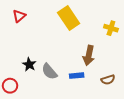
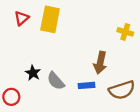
yellow rectangle: (69, 18) -> (50, 19), moved, turned 45
brown semicircle: (108, 80) -> (122, 90), size x1.6

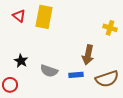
red triangle: (22, 18) -> (19, 16), turned -40
black star: (33, 73) -> (21, 61), moved
gray semicircle: (56, 81) -> (49, 71), turned -30

